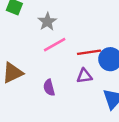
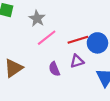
purple semicircle: (49, 88) -> (54, 69), moved

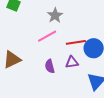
gray star: (37, 18) -> (55, 15), moved

